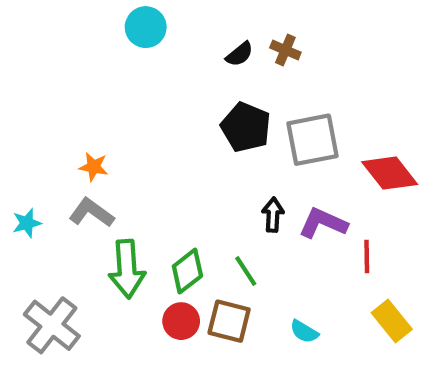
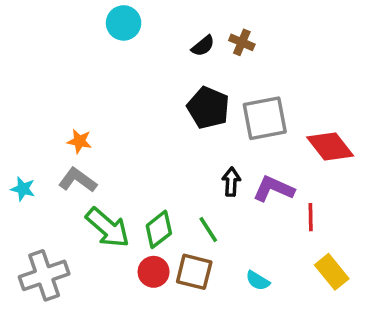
cyan star: (27, 223) -> (23, 189), turned 30
green arrow: (127, 269) -> (108, 228), turned -45
gray cross: (52, 325) -> (44, 275), turned 33

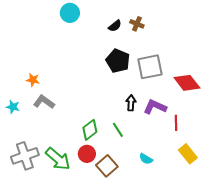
orange star: (79, 141) -> (33, 80), moved
green arrow: (108, 228) -> (58, 159), moved
brown square: (194, 272) -> (107, 166), moved, turned 35

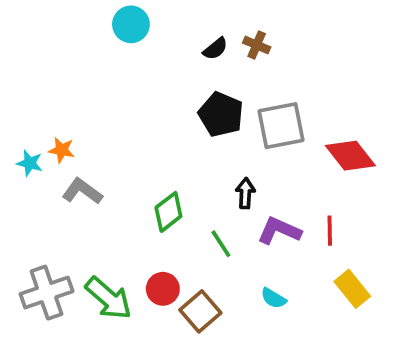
cyan star: (13, 107) -> (30, 163), moved
purple L-shape: (155, 107) -> (279, 231), moved
green diamond: (90, 130) -> (168, 212), moved

